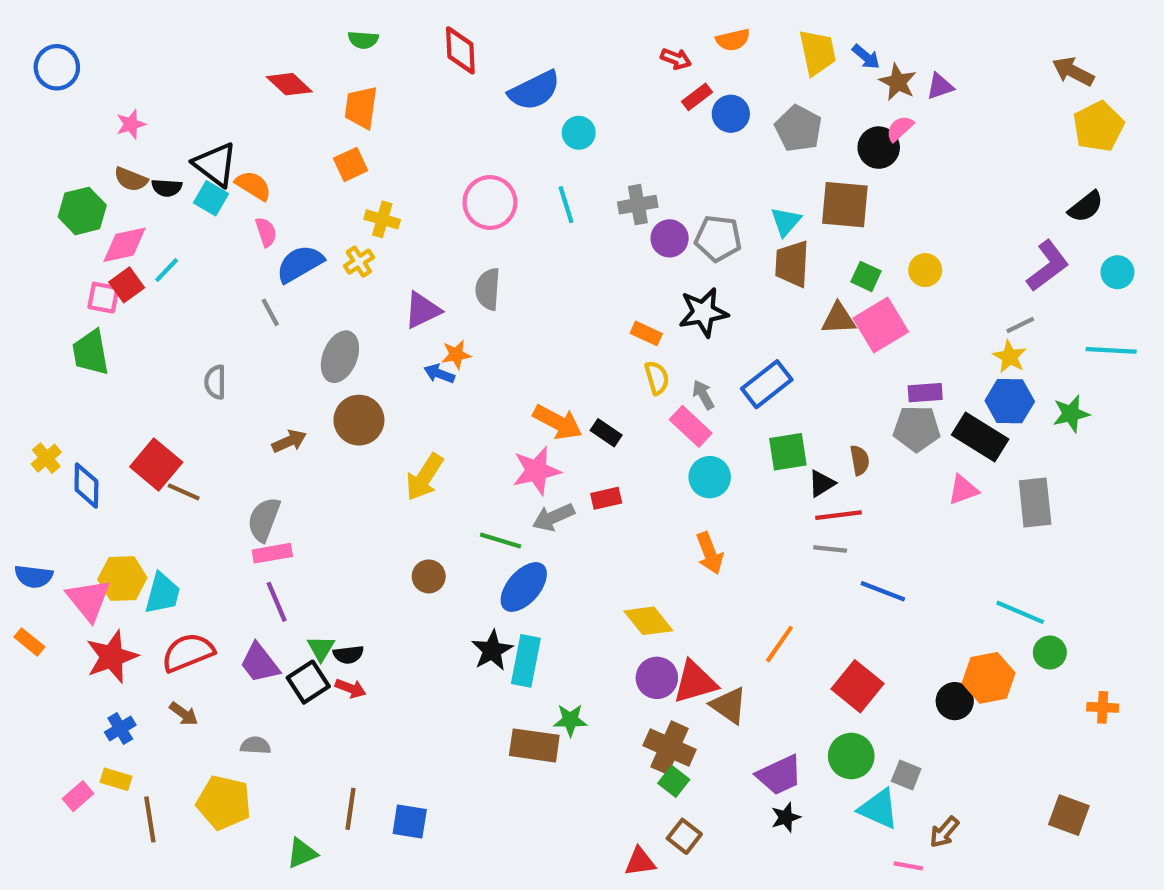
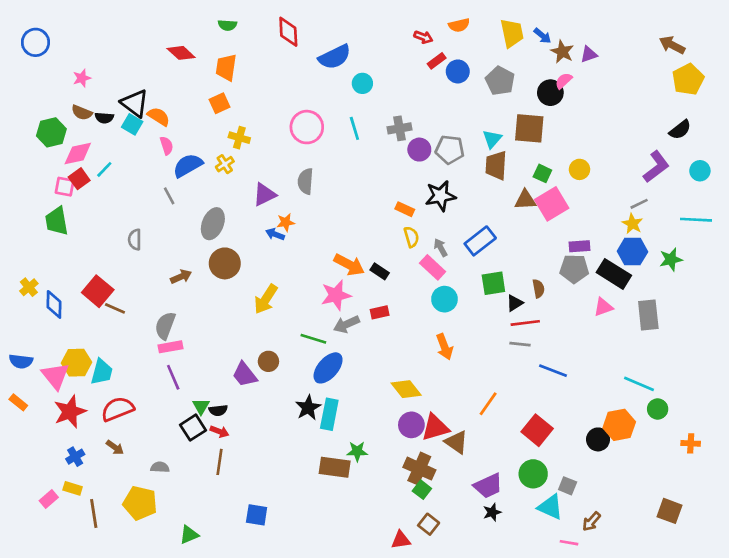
purple trapezoid: (260, 663) -> (245, 375), moved
brown line: (351, 809) -> (219, 462), moved

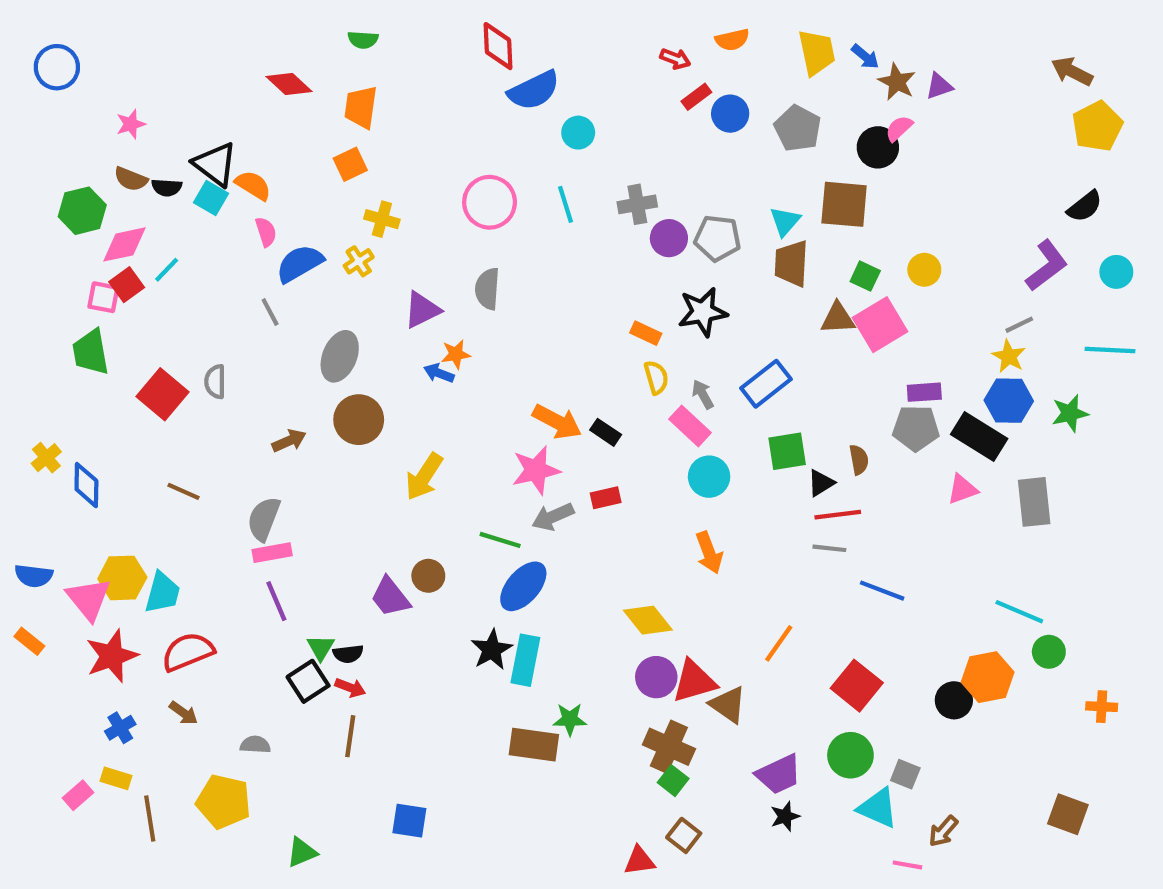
red diamond: (288, 32) -> (498, 46), moved
red square: (98, 291) -> (162, 394), moved

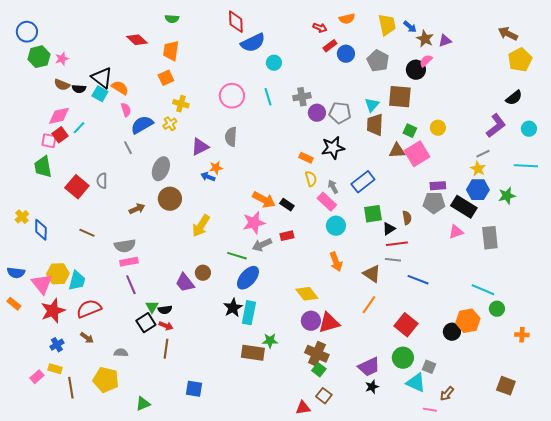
green hexagon: (82, 211) -> (39, 57), moved
gray semicircle: (264, 519) -> (125, 246), turned -120
brown triangle: (728, 705) -> (372, 274), moved

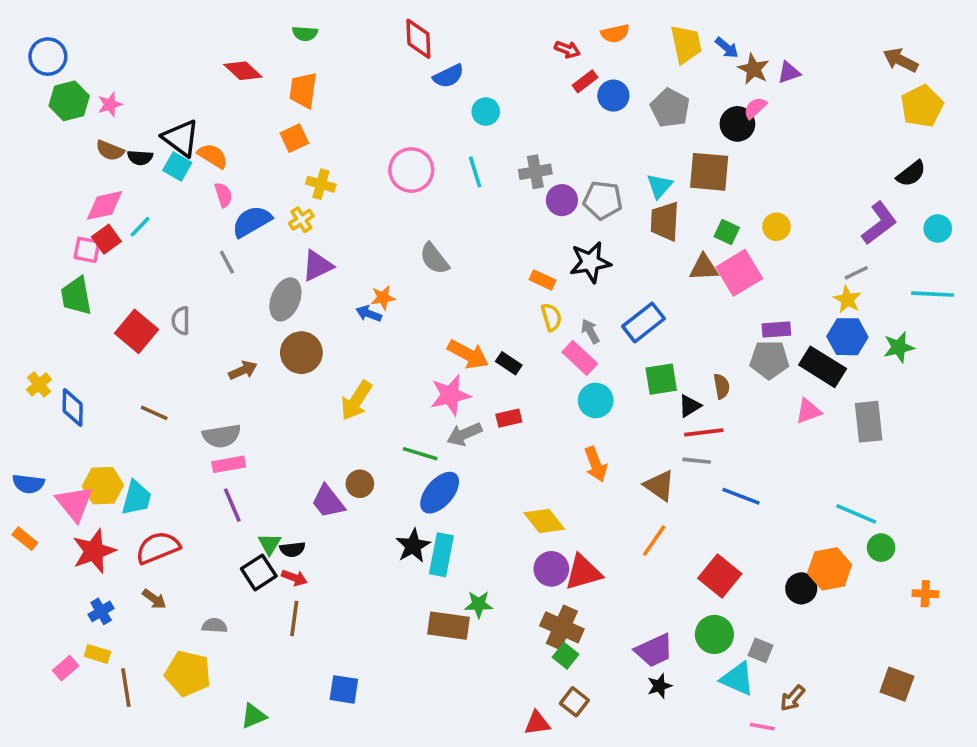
blue semicircle: (253, 43) -> (448, 76), size x0.7
gray semicircle: (231, 137) -> (434, 259), moved, turned -42
purple triangle: (200, 147) -> (317, 266), moved

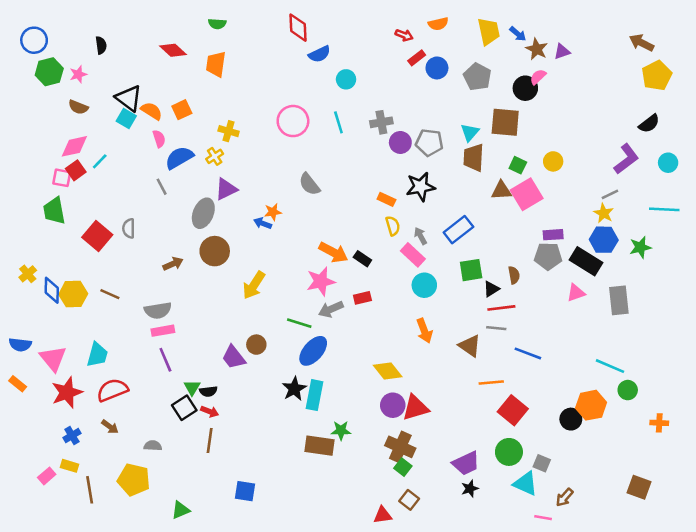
orange square: (294, 138) -> (182, 110), moved
black semicircle: (140, 158) -> (101, 45), moved, turned -102
yellow hexagon: (103, 486) -> (73, 294), moved
orange line: (654, 541) -> (491, 382), moved, turned 50

